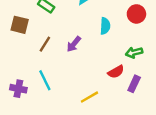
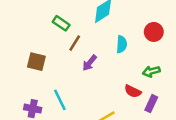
brown square: (20, 25) -> (36, 62), moved
brown line: (45, 44) -> (75, 43), moved
red semicircle: (116, 72) -> (133, 91), turned 56

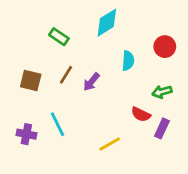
brown line: (75, 43) -> (66, 75), moved

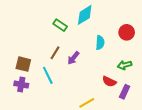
green rectangle: (59, 37) -> (60, 25), moved
brown square: (31, 80) -> (23, 64), moved
cyan line: (57, 124) -> (48, 75), moved
purple cross: (26, 134) -> (21, 85), moved

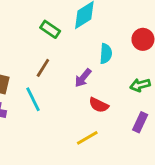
purple arrow: (73, 58) -> (83, 78), moved
red semicircle: (109, 81) -> (99, 105), moved

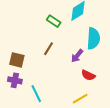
cyan semicircle: (106, 54) -> (93, 39), size x1.5
cyan line: (33, 99) -> (36, 94), moved

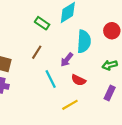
cyan line: (36, 94) -> (51, 79), moved

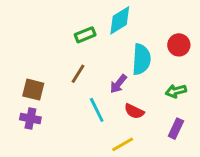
green rectangle: (42, 23) -> (85, 35), turned -56

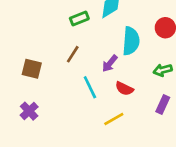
purple cross: (30, 118) -> (29, 111), moved, turned 36

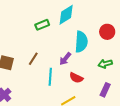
brown line: (73, 54) -> (33, 59), moved
cyan line: (90, 87) -> (50, 77), turned 30

